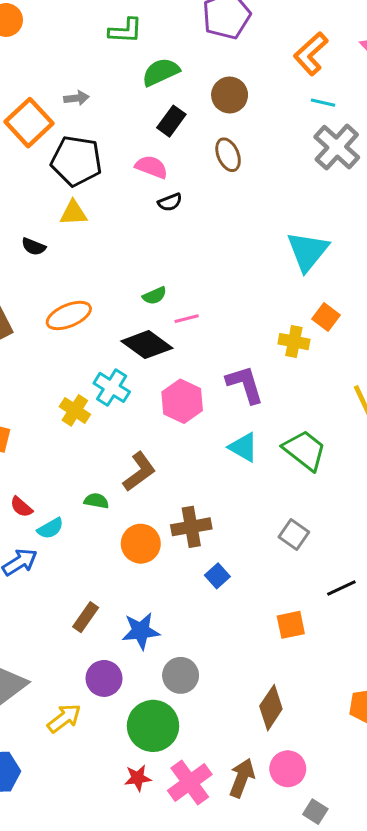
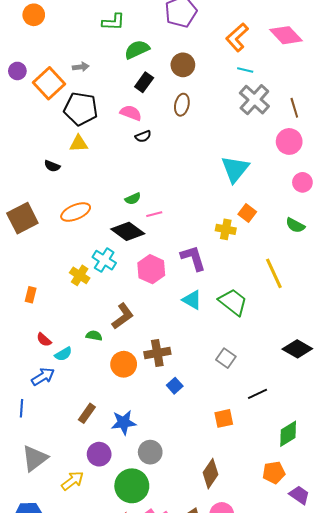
brown ellipse: (228, 155) -> (182, 105), turned 35

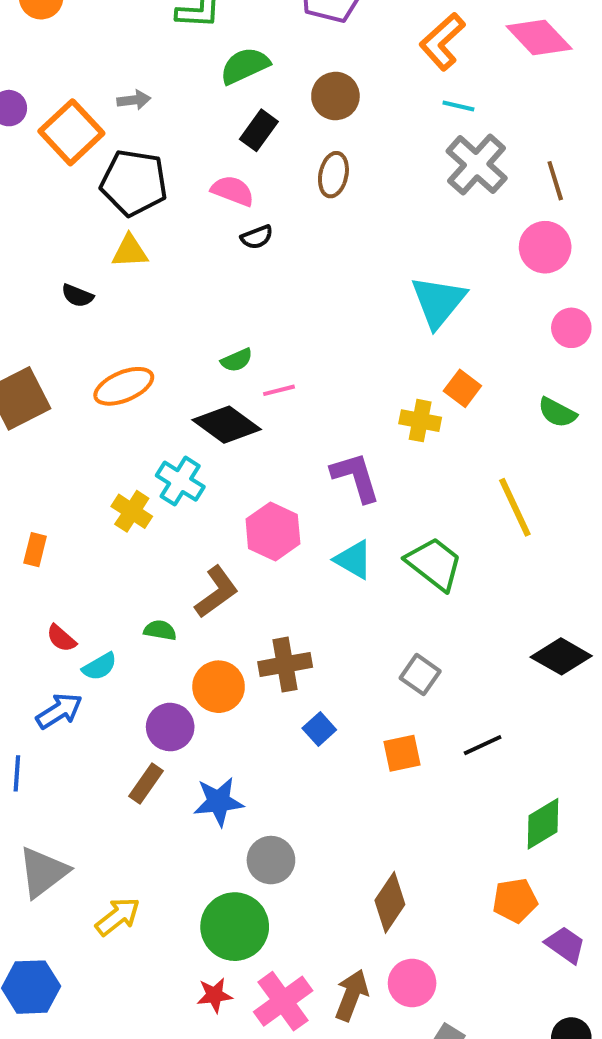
pink hexagon: (151, 269) -> (273, 531), moved
orange square: (224, 418) -> (402, 753), moved
purple circle: (99, 454) -> (170, 727), moved

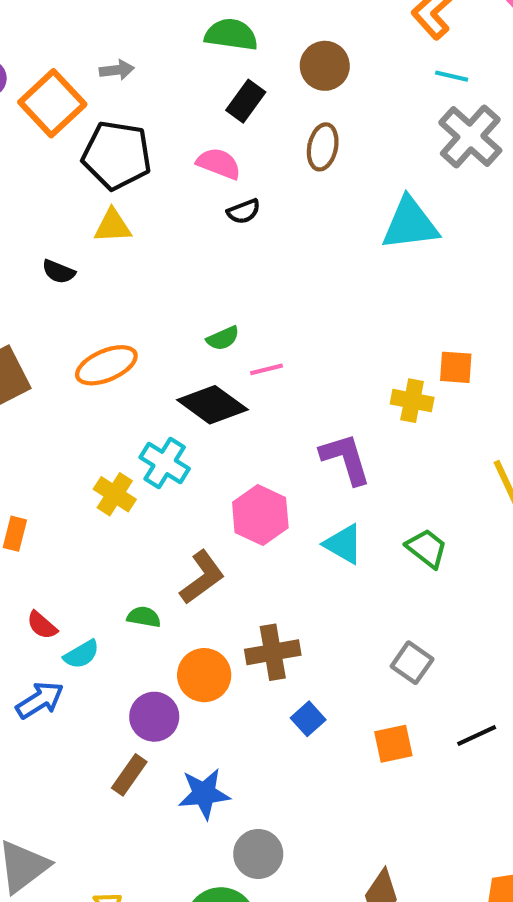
green semicircle: (245, 66) -> (231, 35), turned 33
cyan triangle: (438, 302) -> (410, 224), moved, turned 44
orange square: (462, 388) -> (456, 367), turned -33
green trapezoid: (434, 564) -> (427, 548), size x0.7

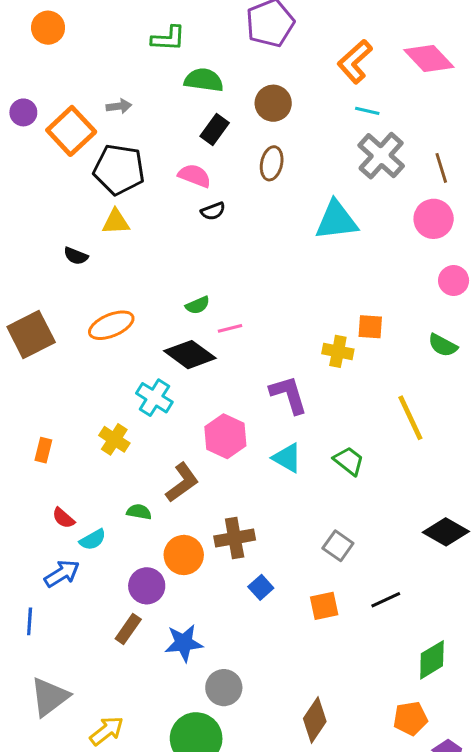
yellow cross: (115, 494) -> (114, 439), moved

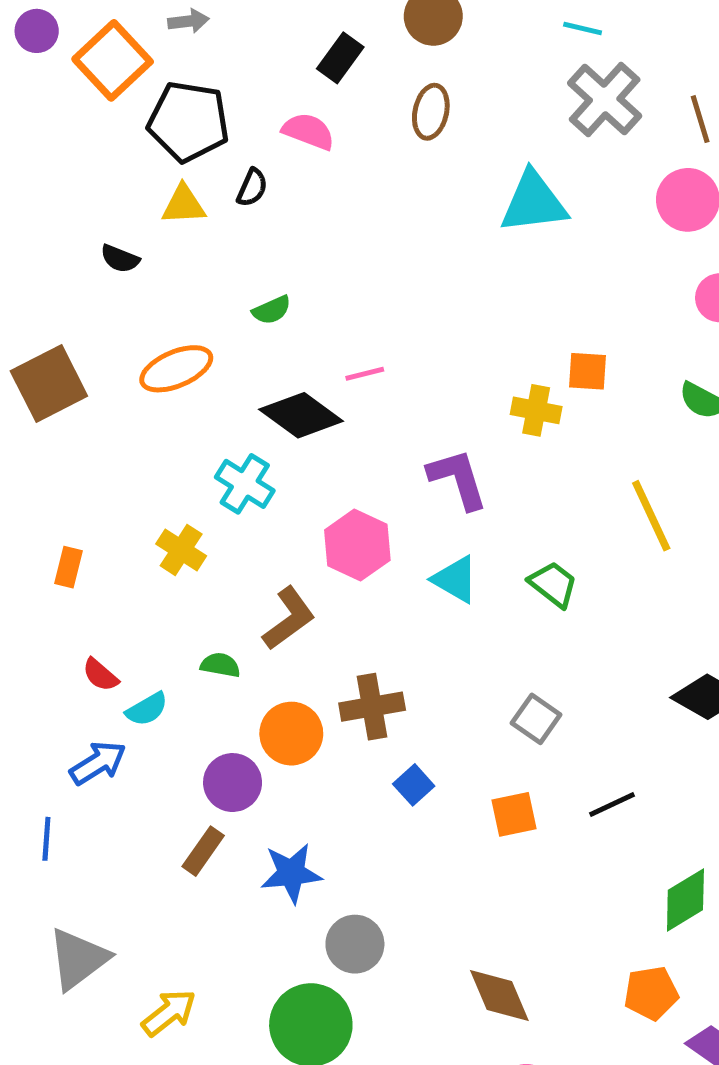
black semicircle: (213, 211) -> (252, 188), moved, turned -45
green semicircle: (198, 305) -> (272, 310), moved
brown diamond: (315, 720) -> (499, 996), turned -57

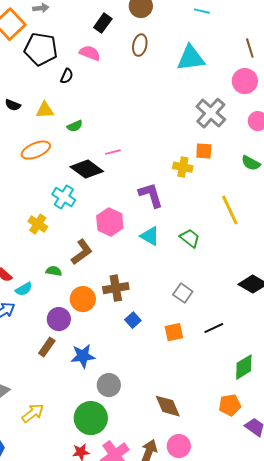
gray cross: (605, 100) -> (211, 113), moved
cyan triangle: (534, 202) -> (191, 58), moved
yellow triangle: (184, 205) -> (45, 110), moved

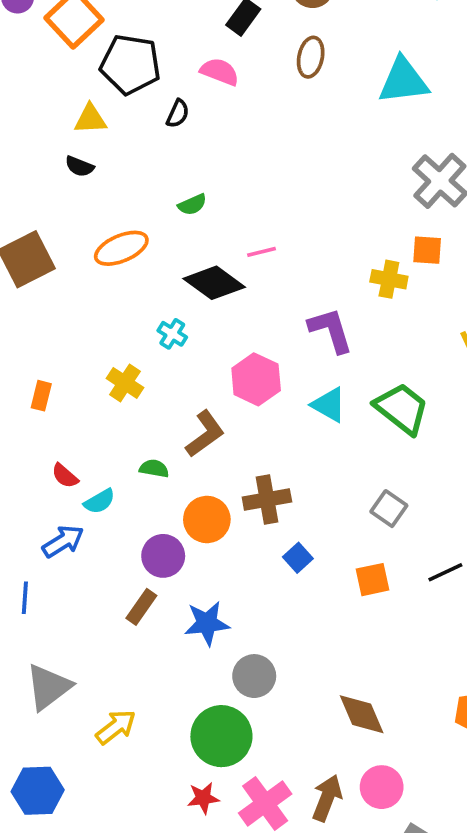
yellow triangle: (45, 110) -> (90, 119), moved
cyan cross: (64, 197) -> (172, 334), size x0.7
green trapezoid: (190, 238) -> (402, 408), size x1.5

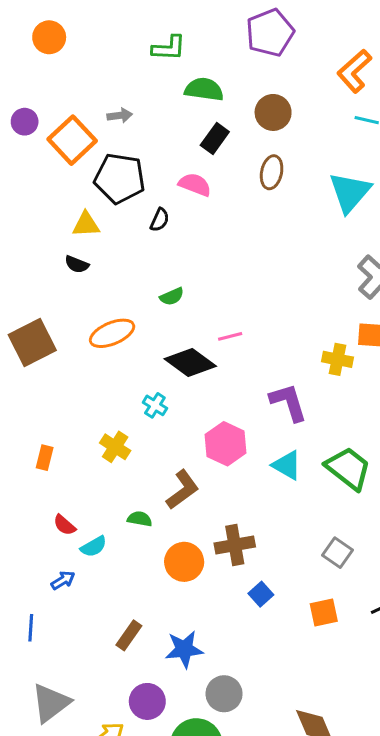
cyan triangle: (403, 81) -> (350, 192), turned -42
blue arrow: (63, 541) -> (63, 580), size x0.7
purple circle: (163, 556) -> (147, 701), moved

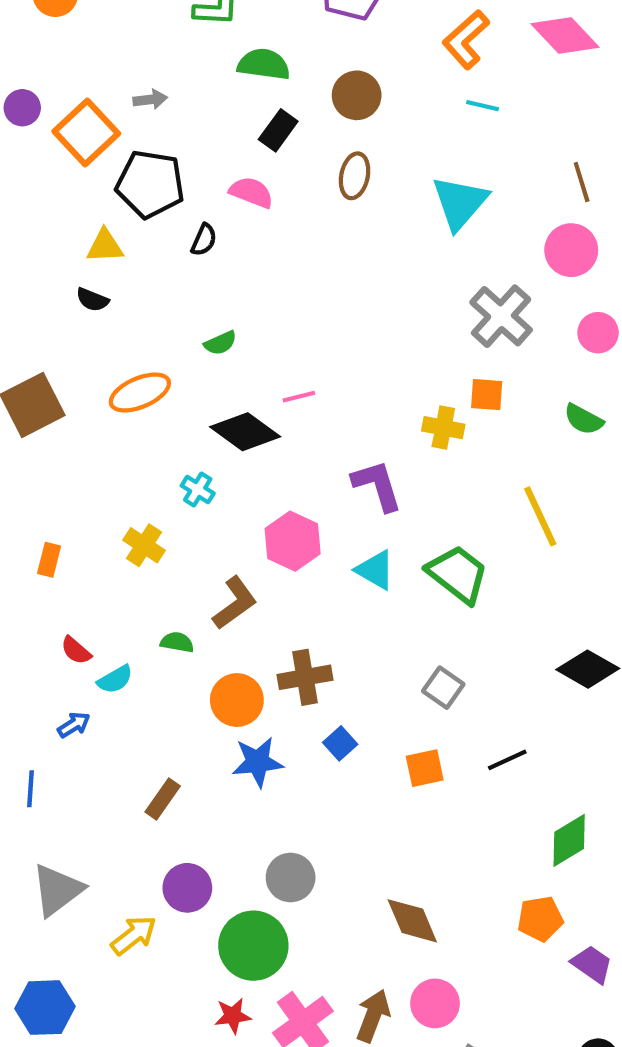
blue star: (184, 649) -> (258, 762), moved

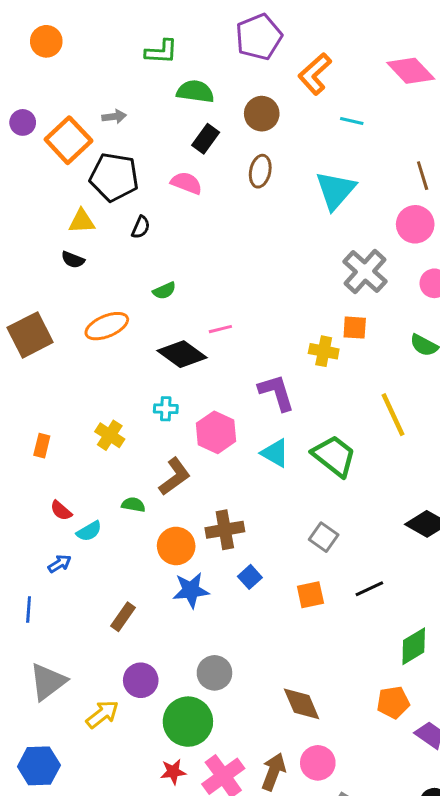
orange L-shape: (466, 40) -> (315, 74), moved
black semicircle: (204, 240) -> (141, 227), moved
cyan cross: (198, 490) -> (166, 409), moved, turned -30

